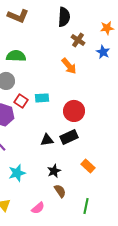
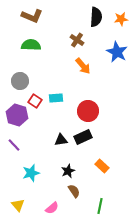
black semicircle: (64, 17) -> (96, 17), moved
orange star: (107, 28) -> (121, 19), moved
brown cross: (78, 40) -> (77, 40), moved
blue star: (103, 52) -> (117, 52), size x1.5
green semicircle: (16, 56) -> (31, 45), moved

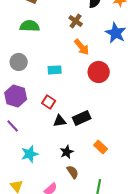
cyan rectangle: (56, 98) -> (55, 70), moved
red square: (35, 101) -> (49, 102), moved
red circle: (88, 111) -> (99, 72), moved

